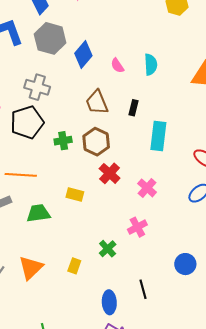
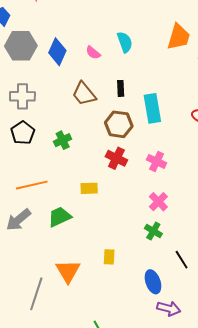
black pentagon: (27, 122) -> (23, 133), size x0.7
brown hexagon: (96, 142) -> (119, 124), moved
green cross: (108, 249) -> (153, 231), moved

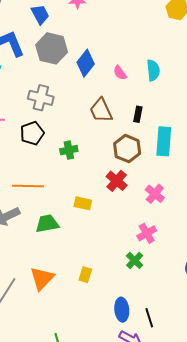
black line: (182, 260) -> (149, 318), moved

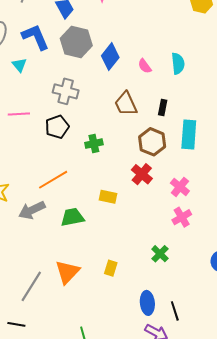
orange line: (28, 186) -> (53, 180), turned -32
pink cross: (147, 233) -> (182, 217), moved

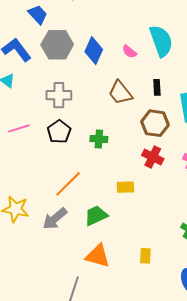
cyan semicircle: (178, 64) -> (161, 41), size x1.5
green cross: (94, 144) -> (99, 139), turned 30
orange triangle: (67, 272) -> (98, 256), moved, turned -44

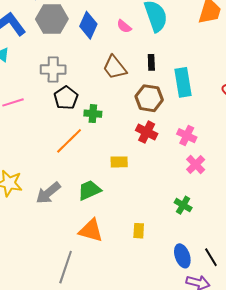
black pentagon: (59, 132) -> (66, 98), moved
orange line: (68, 184) -> (69, 141), moved

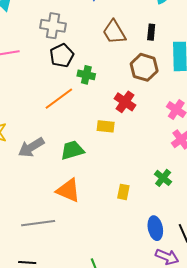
red cross: (147, 132) -> (125, 102), moved
yellow rectangle: (139, 231) -> (123, 192), moved
gray line: (66, 267) -> (38, 223), turned 56

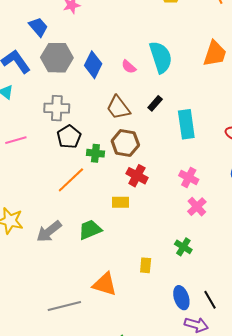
black rectangle: (151, 32) -> (155, 103), turned 42
brown hexagon: (144, 67) -> (125, 143), moved
orange triangle: (68, 190) -> (105, 284), moved

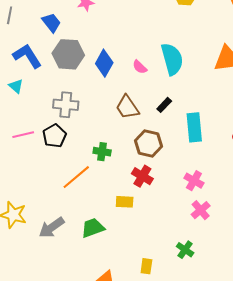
black pentagon: (69, 137) -> (54, 136), moved
brown hexagon: (125, 143) -> (149, 143), moved

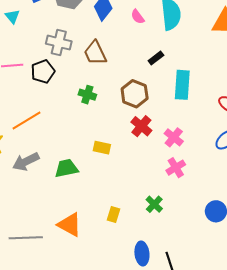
brown trapezoid: (127, 107) -> (95, 53), moved
red cross: (142, 176) -> (141, 126), moved
orange line: (76, 177) -> (27, 121), moved

